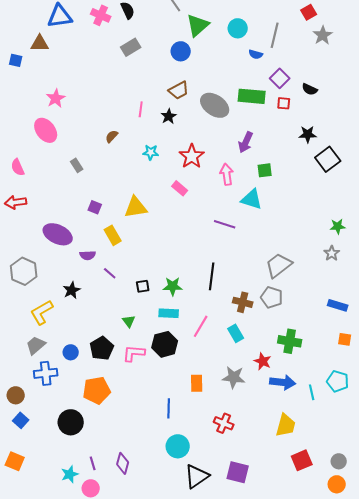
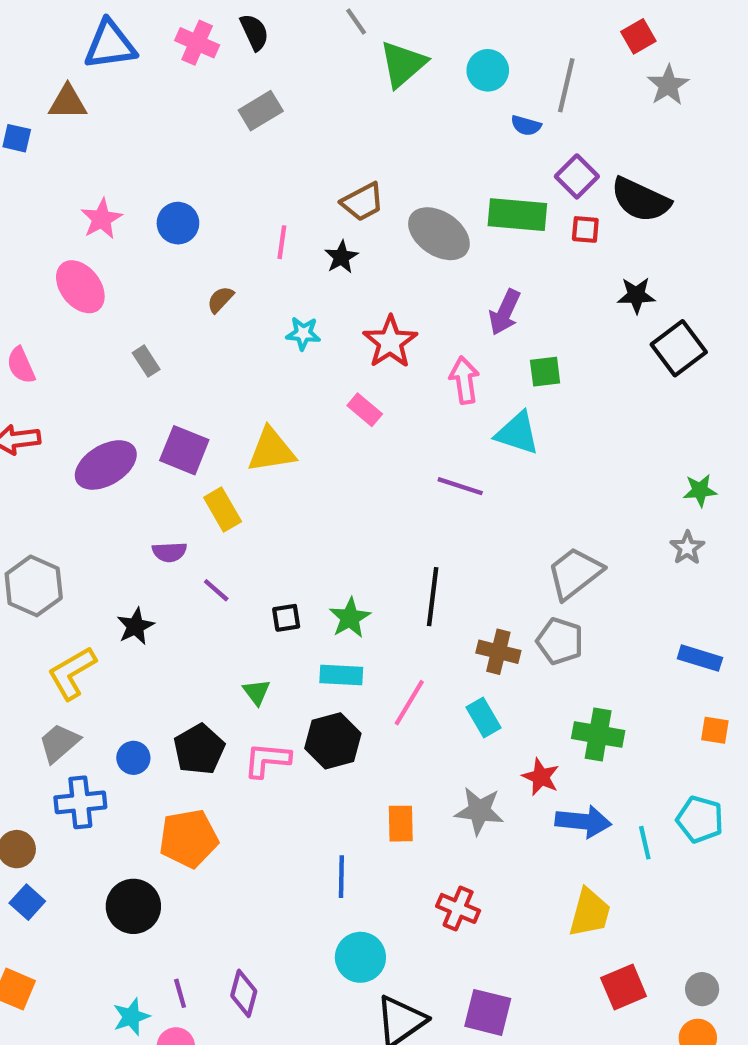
blue circle: (181, 51) -> (178, 223), moved
black semicircle: (310, 89) -> (641, 200), size x1.8
purple square: (95, 207) -> (184, 450), size x1.6
purple ellipse: (58, 234) -> (106, 465), moved, turned -56
green star: (173, 286) -> (350, 618), turned -30

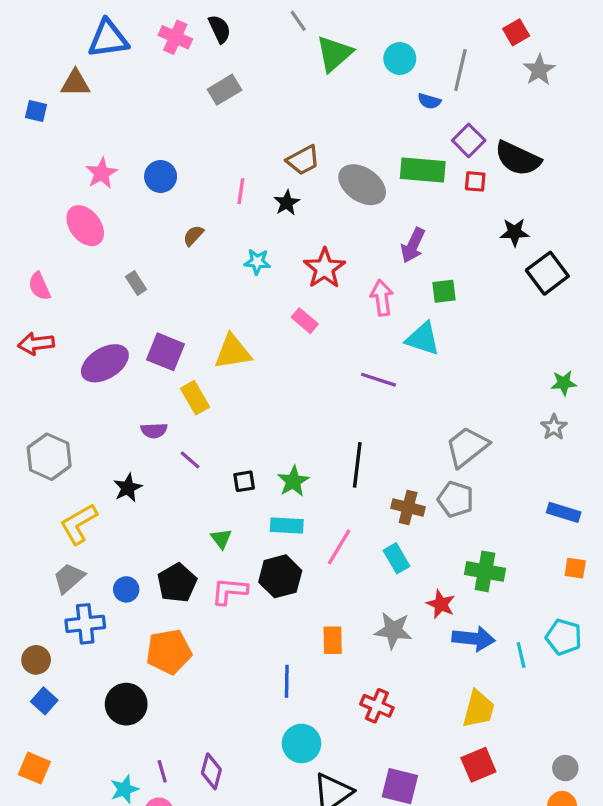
red square: (624, 987) -> (478, 765), moved

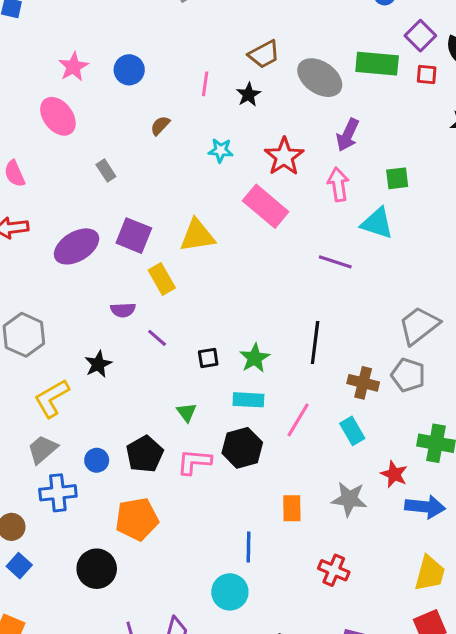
purple arrow: (413, 245) -> (348, 135), moved
pink rectangle: (305, 321) -> (266, 206), size x1.8
cyan circle: (302, 743) -> (230, 592), moved

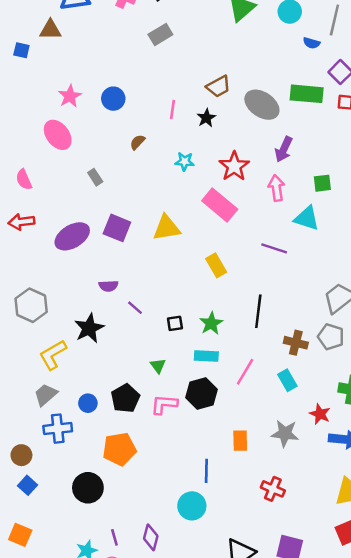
yellow rectangle: (162, 279) -> (216, 265), moved
black star: (98, 364) -> (89, 328), size x1.4

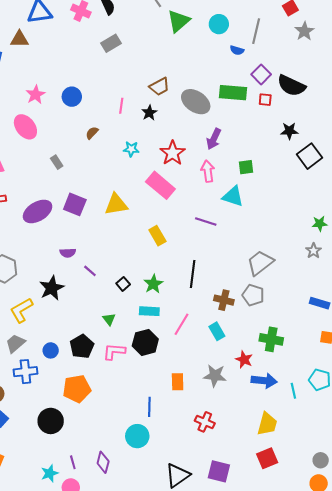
black square: (175, 323) -> (123, 284), turned -32

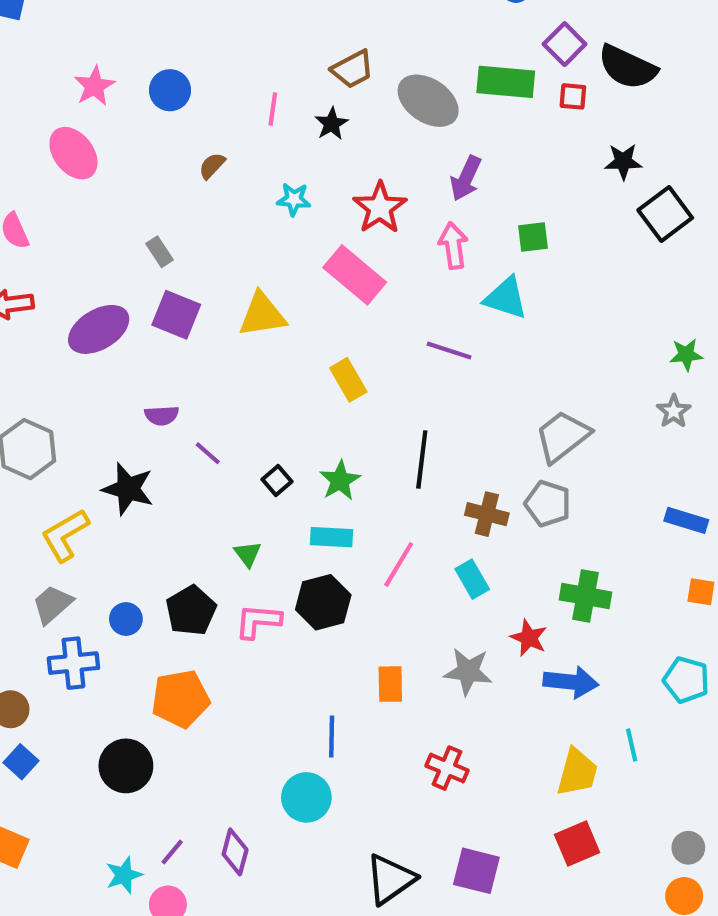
gray rectangle: (57, 162) -> (159, 252), moved
black star: (52, 288) -> (128, 489), turned -30
cyan line: (293, 391) -> (632, 745), moved
purple line: (73, 462) -> (172, 852), turned 56

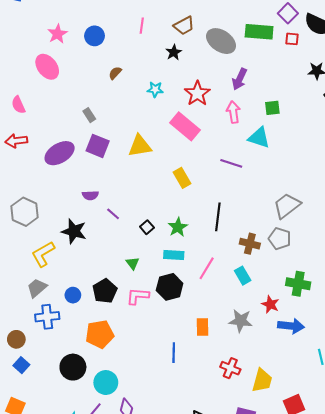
pink line: (273, 109) -> (142, 26), moved
yellow trapezoid: (577, 772) -> (262, 380), moved
cyan circle: (306, 797) -> (106, 383), moved

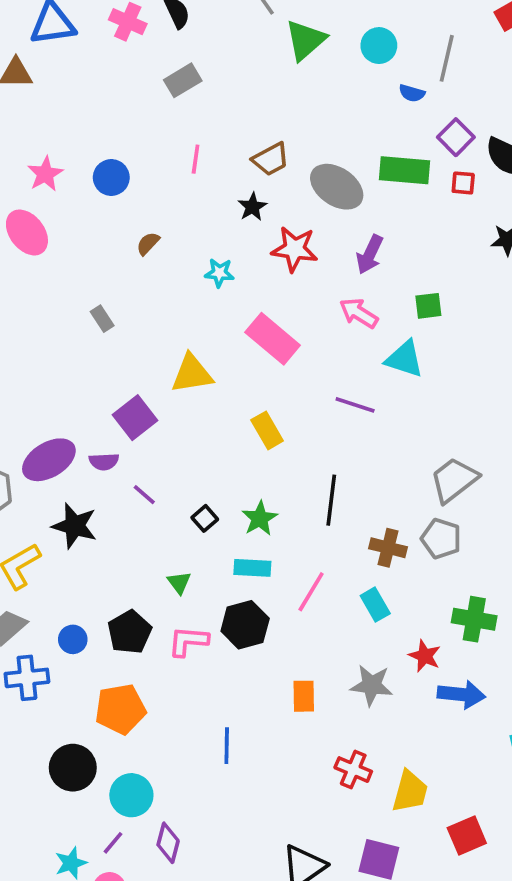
red star: (197, 93) -> (295, 249), moved, turned -30
pink arrow: (233, 112) -> (359, 313), turned -50
purple square: (98, 146) -> (135, 418), moved, turned 30
purple ellipse: (60, 153) -> (49, 460), moved
blue line: (174, 353) -> (227, 746), moved

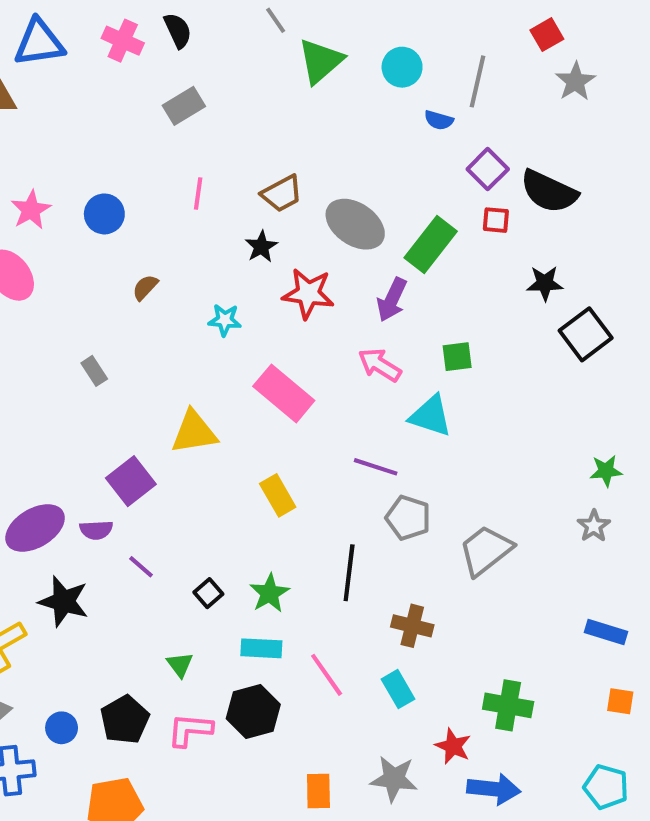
green rectangle: (405, 170) -> (431, 245), moved, turned -57
gray pentagon: (441, 539) -> (408, 518), moved
pink line: (311, 592) -> (327, 675), turned -66

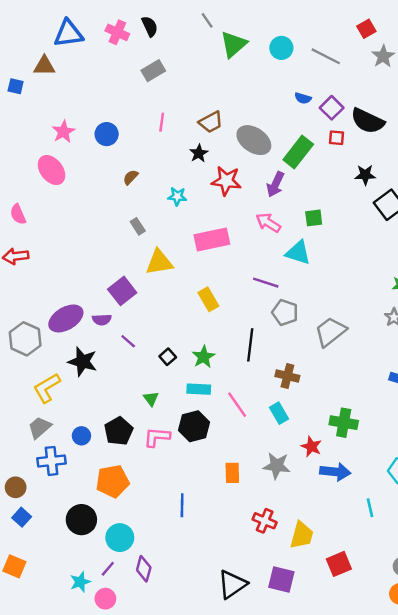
gray line: (478, 81) -> (326, 56), turned -76
blue semicircle: (439, 120) -> (303, 98), moved
gray rectangle: (94, 371) -> (138, 226), moved
pink rectangle: (284, 393) -> (212, 239), turned -52

